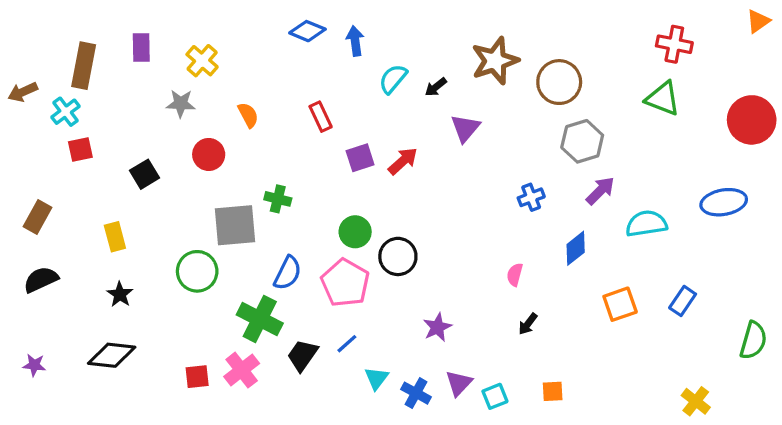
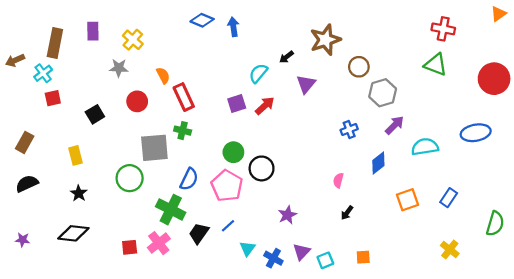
cyan semicircle: (393, 79) -> (258, 73), moved
brown circle: (559, 82) -> (359, 67), moved, size x0.7
red rectangle: (321, 117) -> (184, 97), moved, size x1.4
yellow cross: (696, 401) -> (450, 250), moved

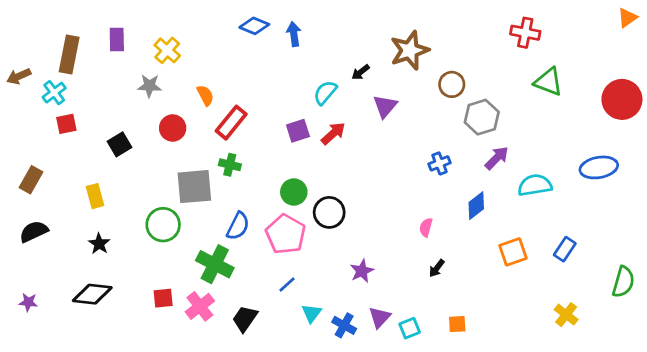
red cross: (443, 29) -> (525, 33), moved
red rectangle: (184, 97) -> (231, 123), turned 64
black trapezoid: (199, 233) -> (245, 319), moved
red square: (130, 247) -> (163, 298), moved

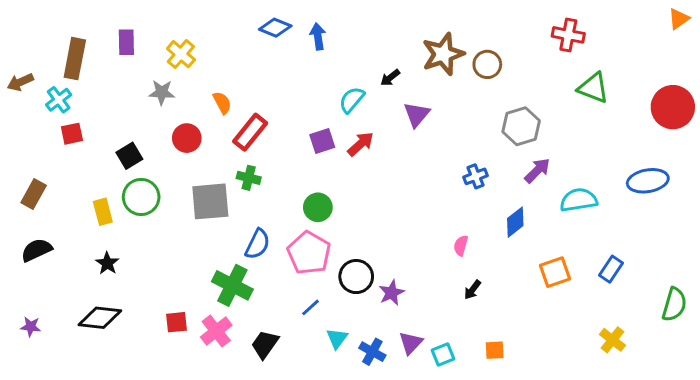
brown circle: (452, 84) -> (487, 64), moved
black circle: (329, 212) -> (356, 277), moved
green circle: (163, 225) -> (141, 197), moved

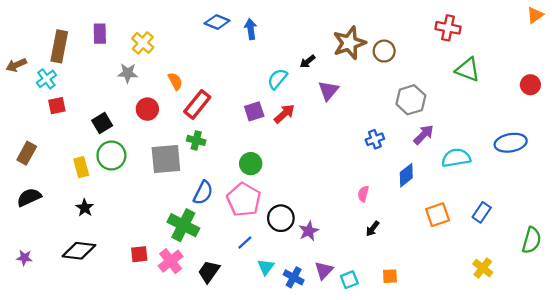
red circle: (673, 107) -> (530, 85), size x0.6

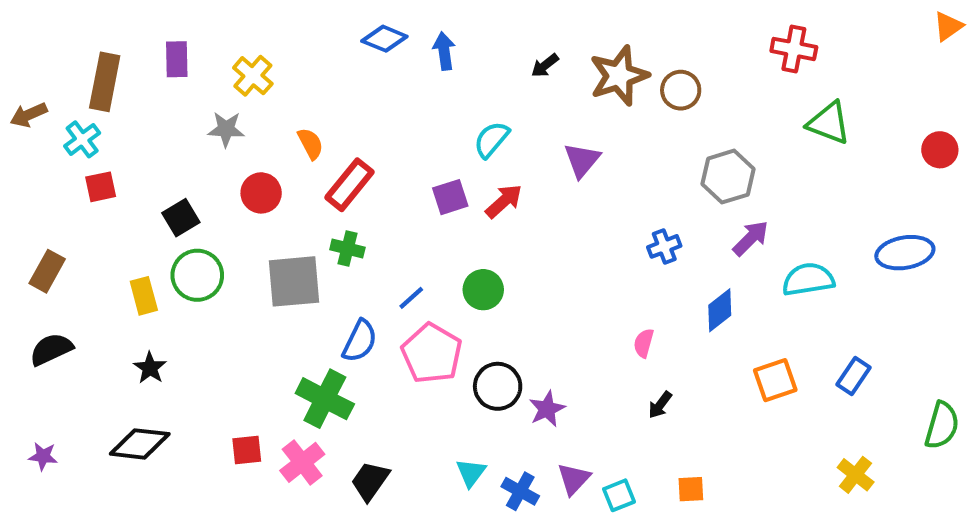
black arrow: (308, 61) -> (545, 65), moved
green circle: (251, 164) -> (483, 290), moved
blue line: (245, 243) -> (411, 298), moved

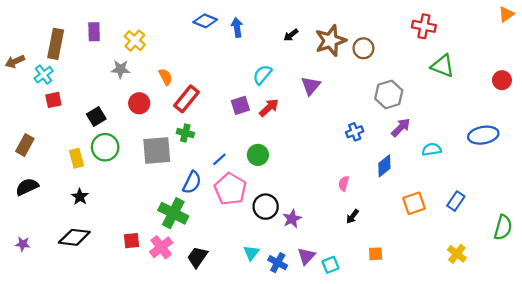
cyan semicircle: (808, 279) -> (432, 149), size x0.7
orange square: (691, 489) -> (376, 254), moved

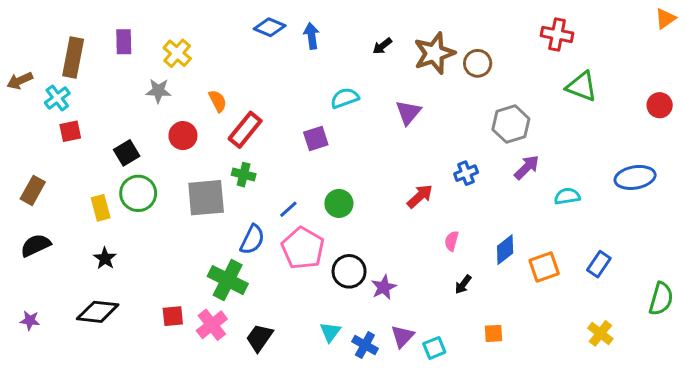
cyan semicircle: (262, 75) -> (345, 98), turned 30
red arrow: (269, 108) -> (420, 196), moved
blue diamond: (384, 166) -> (505, 250), moved

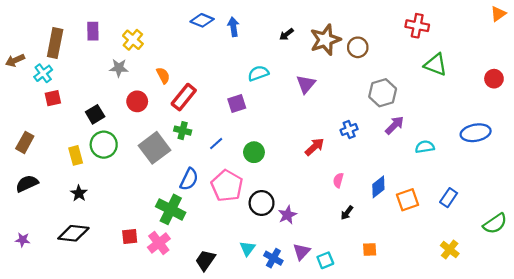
gray square: (206, 198) -> (155, 148), turned -32
blue line: (288, 209) -> (216, 144), moved
green semicircle: (661, 299) -> (495, 224), turned 40
black trapezoid: (259, 338) -> (205, 260), moved

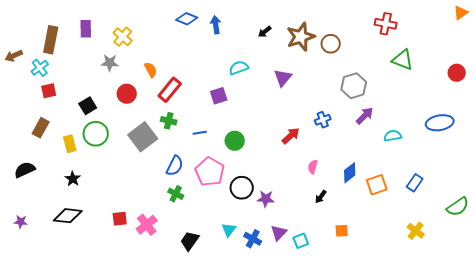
brown rectangle: (25, 142) -> (41, 128), moved
blue line: (216, 144) -> (200, 133), turned 32
green cross: (171, 209) -> (176, 194), moved, size x0.6
purple star: (287, 215) -> (266, 199), turned 30

